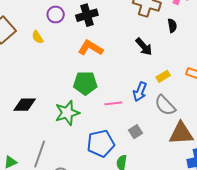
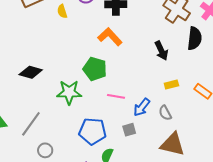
black semicircle: (172, 26) -> (195, 38), size x1.6
blue arrow: (140, 92) -> (142, 107), moved
gray semicircle: (165, 105) -> (165, 113), size x0.7

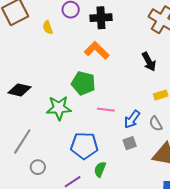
gray square: (129, 130) -> (130, 143), moved

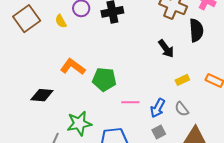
yellow semicircle: (48, 27) -> (61, 21), moved
orange L-shape: (97, 50) -> (73, 67), moved
green star: (59, 108) -> (79, 123), moved

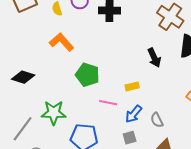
orange L-shape: (73, 67) -> (62, 42), moved
yellow rectangle: (182, 80) -> (132, 86), moved

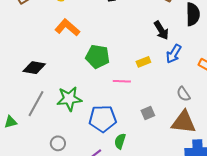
blue arrow: (134, 114) -> (174, 54), moved
gray semicircle: (157, 120) -> (183, 94), moved
gray line: (23, 129) -> (36, 104), moved

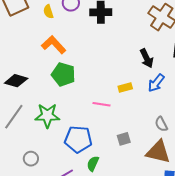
green pentagon: (98, 56) -> (63, 74), moved

